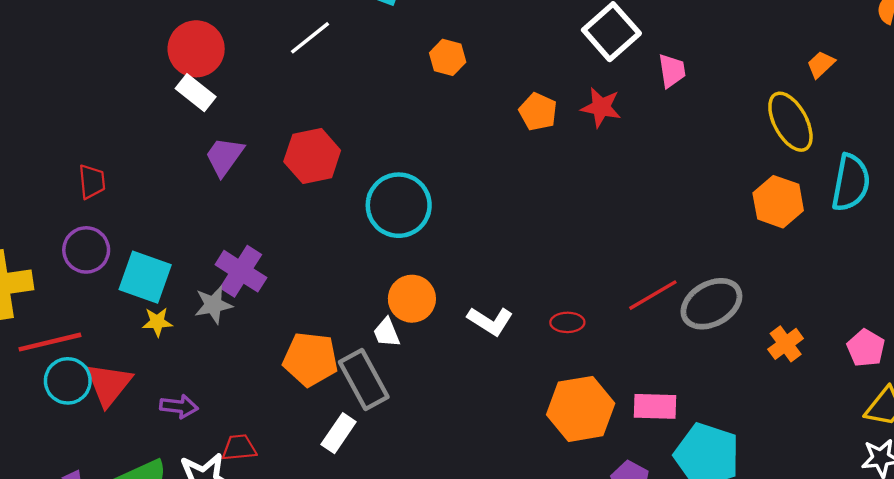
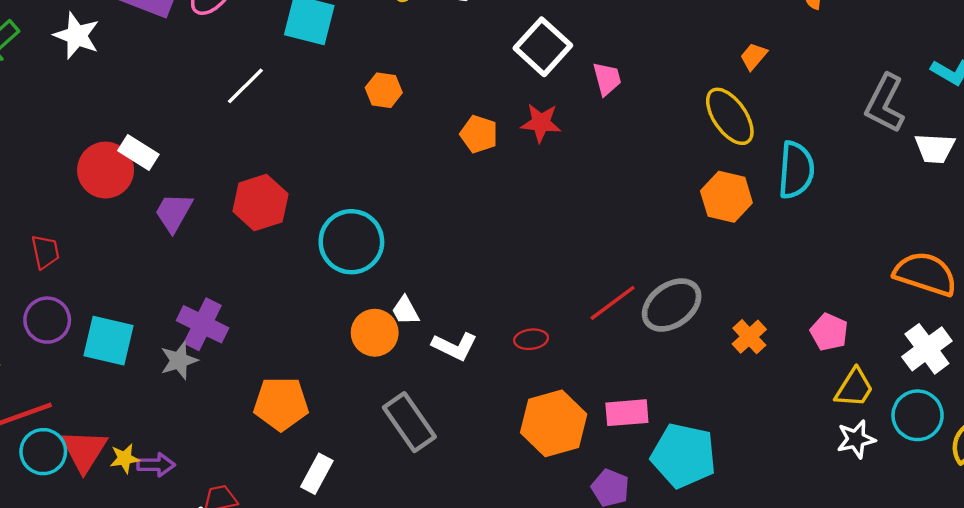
red circle: (196, 49) -> (106, 170), moved
yellow star: (157, 322) -> (125, 458), moved
white trapezoid: (387, 333) -> (405, 311), moved
gray rectangle: (364, 380) -> (409, 422), moved

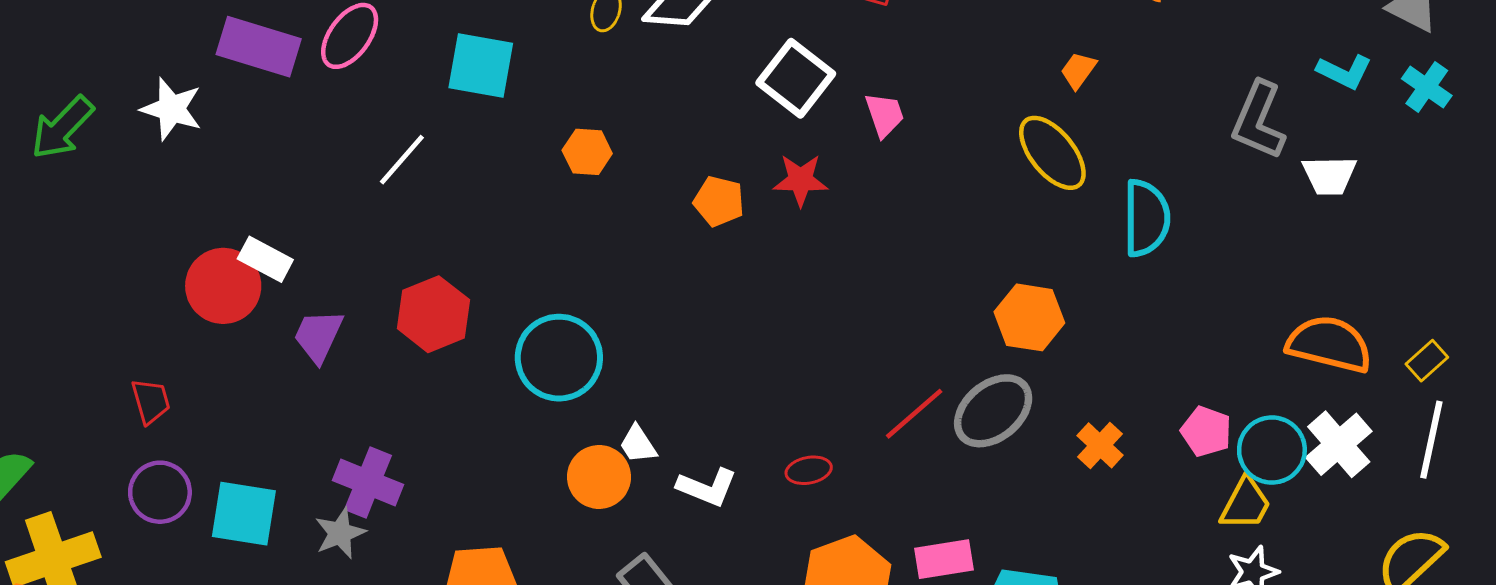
orange hexagon: (726, 197) -> (1029, 317), moved
cyan circle: (918, 415) -> (1272, 450), moved

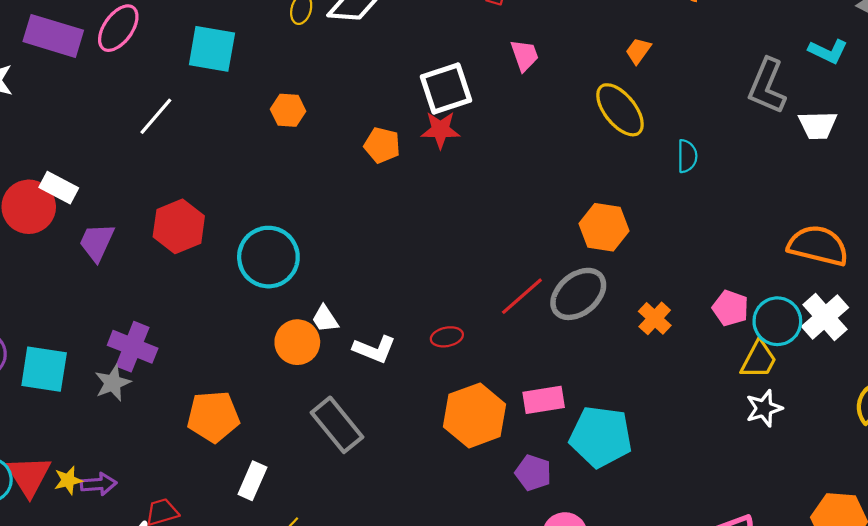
white square: (796, 78) -> (446, 88), moved, turned 34
pink trapezoid: (885, 115) -> (524, 55), moved
cyan semicircle: (1146, 218) -> (687, 156), size x0.6

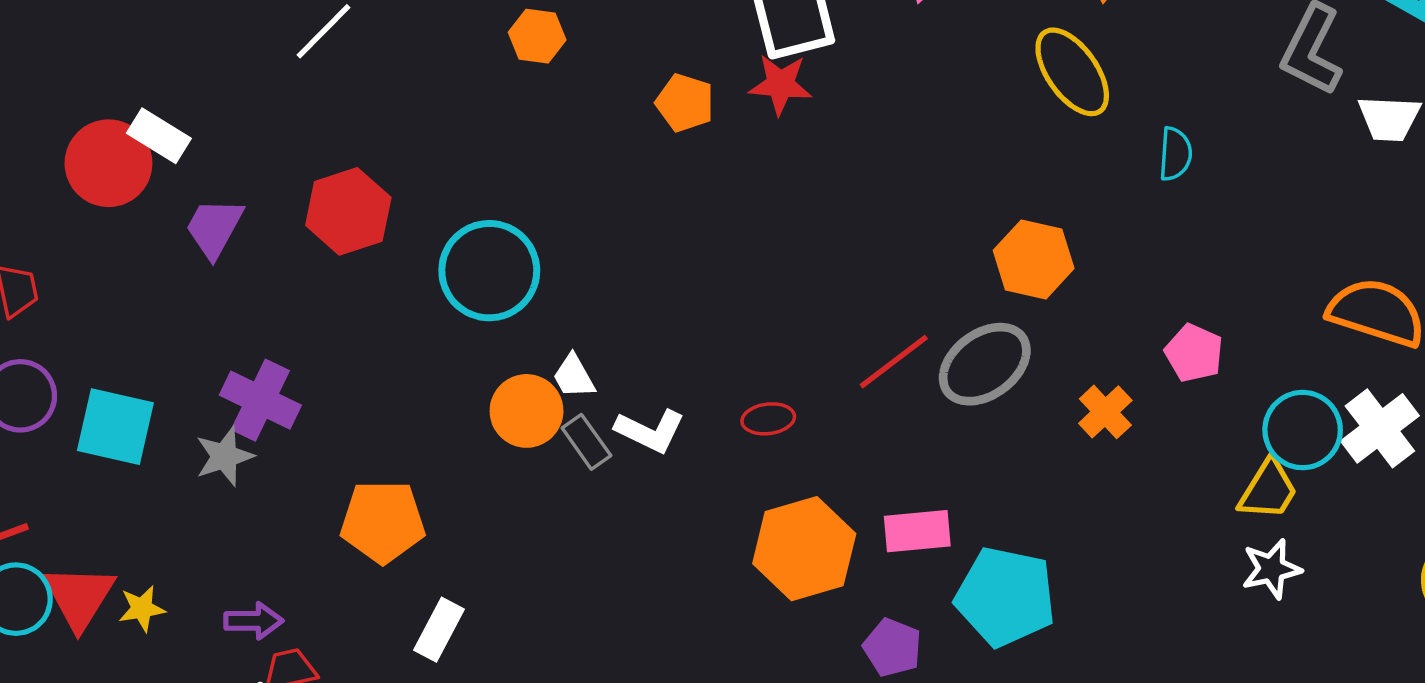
pink pentagon: (730, 308) -> (1194, 353), moved
gray rectangle: (337, 425) -> (586, 442), moved, size x0.6
purple arrow: (99, 484) -> (254, 621), moved

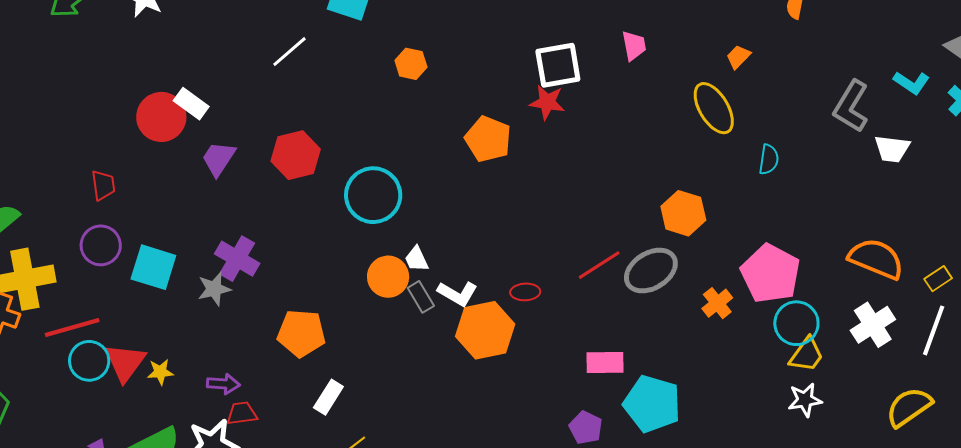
orange pentagon: (685, 103) -> (488, 139), moved, size x1.4
pink pentagon: (1194, 353) -> (770, 274), size x1.8
cyan circle: (1303, 430) -> (796, 323), moved
orange hexagon: (804, 549) -> (485, 330), moved

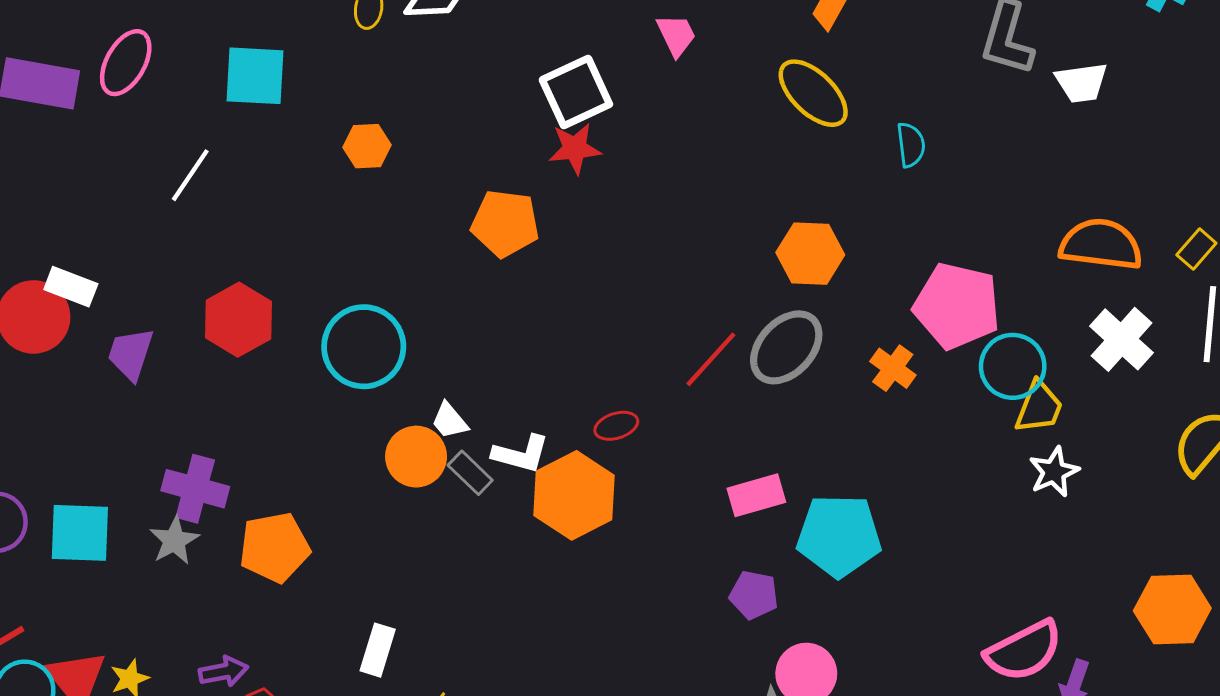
orange pentagon: (301, 333) -> (274, 547), moved

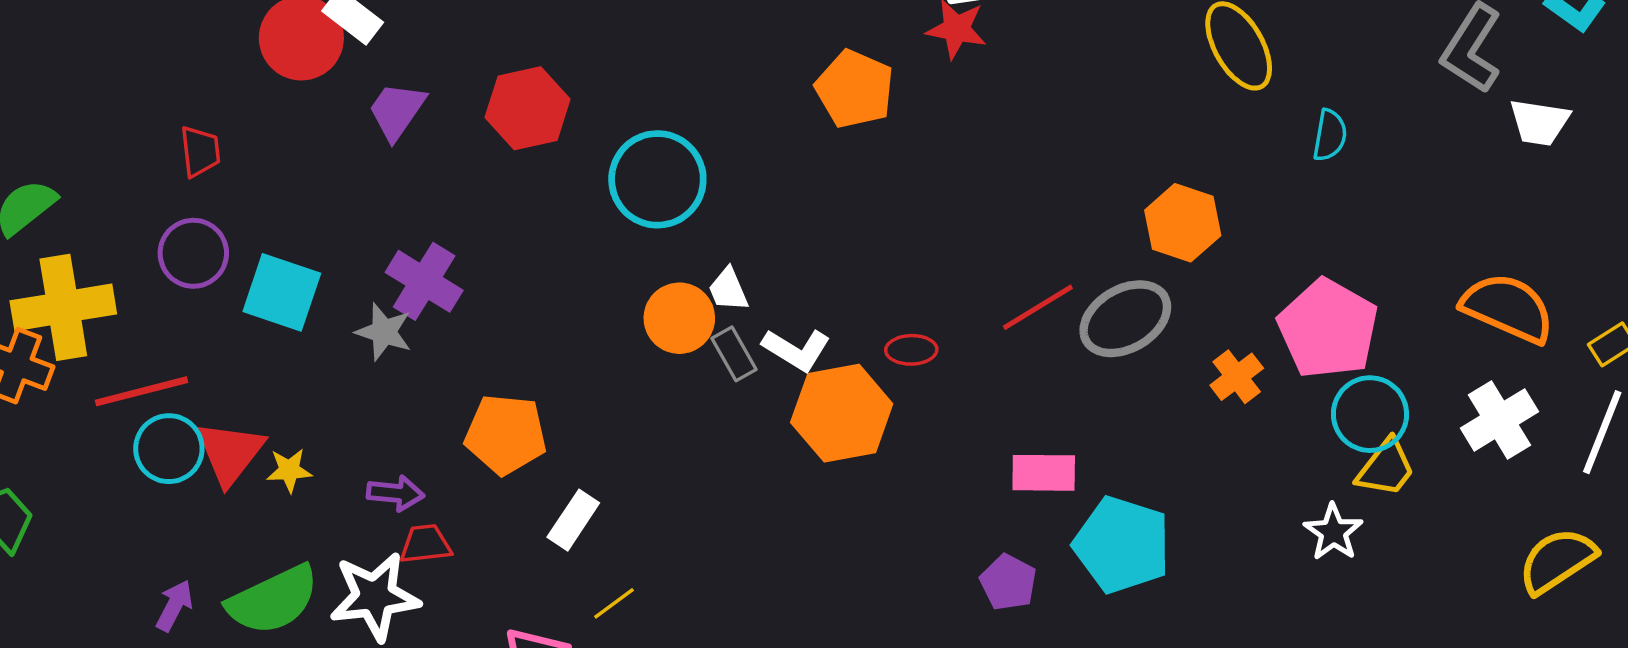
white star: (1054, 472) -> (1333, 532), moved, turned -30
gray star: (174, 540) -> (384, 332), turned 30
orange pentagon: (274, 547) -> (506, 434), moved

